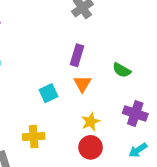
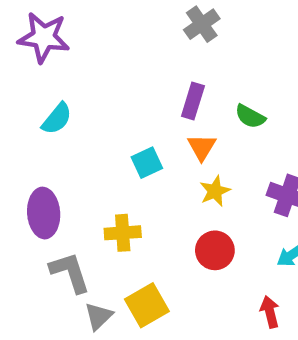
green semicircle: (122, 70) -> (250, 116), moved
yellow star: (91, 122) -> (215, 191), moved

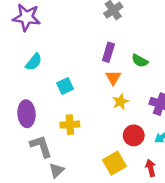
cyan square: (147, 163) -> (65, 86), moved
red circle: (215, 250) -> (134, 135), moved
yellow square: (147, 305) -> (114, 163), moved

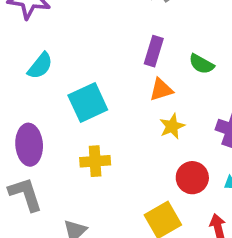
orange triangle: (113, 78) -> (161, 90), turned 42
cyan square: (65, 86) -> (88, 102), size x1.5
gray L-shape: (41, 146) -> (25, 194), moved

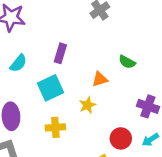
purple rectangle: (154, 51) -> (60, 53), moved
yellow star: (172, 126) -> (87, 105), moved

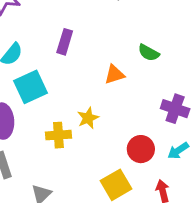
cyan square: (50, 88) -> (30, 87), moved
yellow star: (87, 105) -> (88, 118), moved

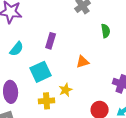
green semicircle: (149, 53) -> (106, 31), moved, turned -128
cyan square: (30, 87) -> (41, 72), moved

